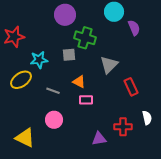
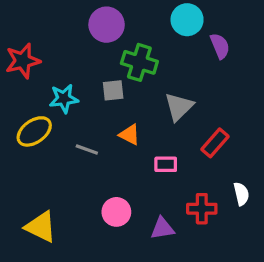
red rectangle: (131, 87) -> (215, 143), turned 66
pink rectangle: (86, 100) -> (166, 164), moved
pink circle: (54, 120) -> (116, 212), moved

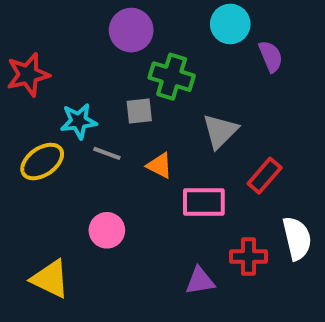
gray line: (87, 150) -> (107, 153), moved
pink rectangle: (166, 164) -> (204, 202), size x1.5
white semicircle: (241, 194) -> (297, 238), size x1.5
pink circle: (116, 212) -> (107, 230), moved

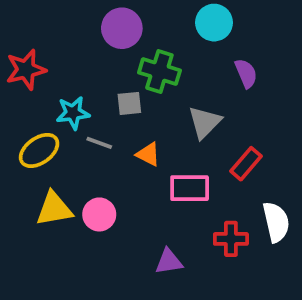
purple semicircle: (271, 56) -> (246, 73), moved
yellow triangle: (50, 279) -> (54, 209), moved, turned -36
purple triangle: (200, 281) -> (169, 261), moved

